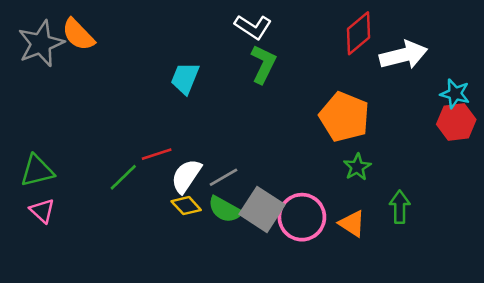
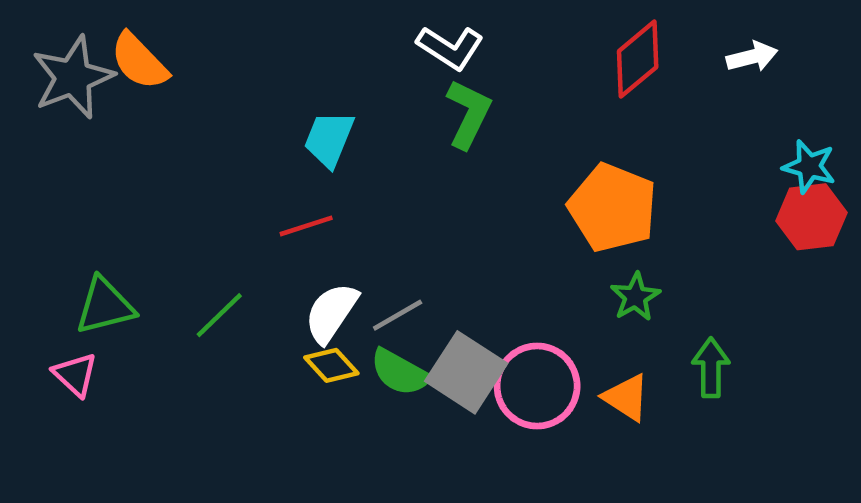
white arrow: (404, 55) -> (752, 57), moved, size x0.6
red line: (157, 154) -> (306, 226), moved
green triangle: (37, 171) -> (105, 306), moved

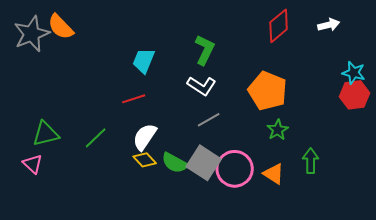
white L-shape: (450, 48) -> (202, 86), moved
gray line: (398, 315) -> (209, 120), moved

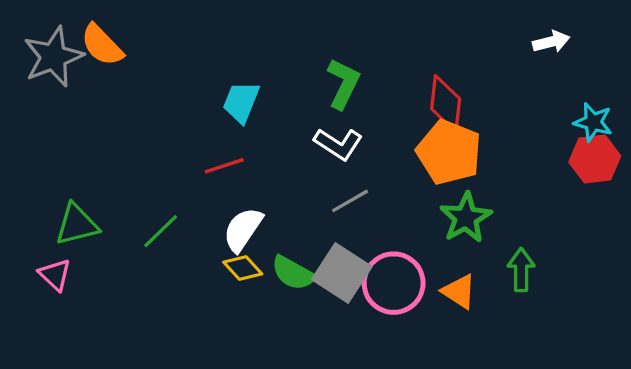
red diamond: (279, 26) -> (446, 104), moved, turned -44
green star: (278, 130) -> (466, 218), size x1.4

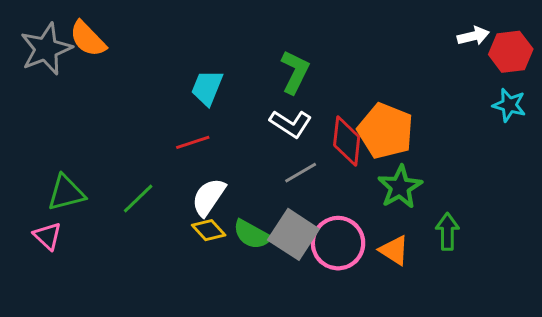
red diamond: (446, 104) -> (347, 141), moved
red hexagon: (595, 159) -> (511, 52), moved

